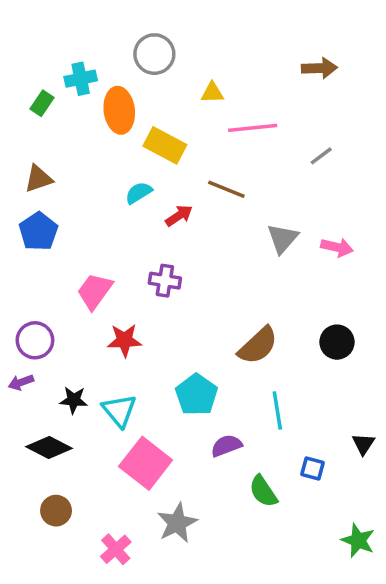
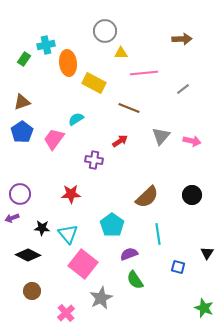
gray circle: (154, 54) -> (105, 31), moved
cyan semicircle: (139, 193) -> (76, 119), moved
red arrow: (179, 216) -> (120, 141), moved
pink trapezoid: (95, 291) -> (54, 139), moved
green semicircle: (263, 491) -> (135, 280), moved

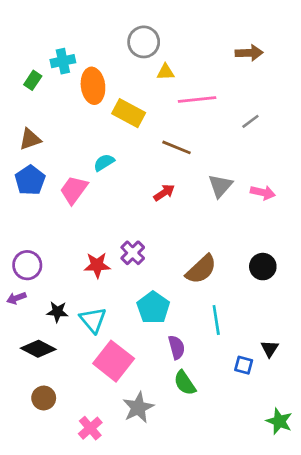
purple cross: (94, 160) -> (133, 253), moved, turned 36
black triangle: (207, 253) -> (270, 349), moved
purple semicircle: (129, 254) -> (177, 347), turned 96

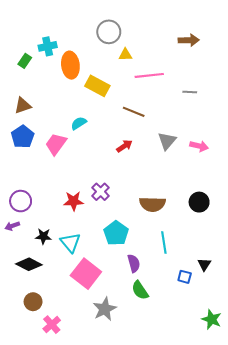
gray line: (250, 121) -> (190, 92), turned 40
brown semicircle: (201, 269) -> (152, 204), turned 45
pink cross: (90, 428) -> (52, 325), moved

